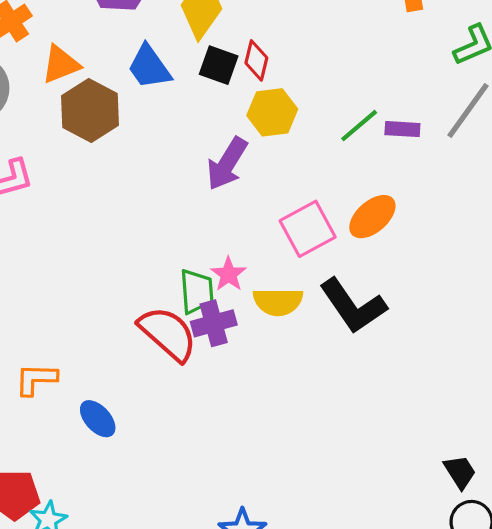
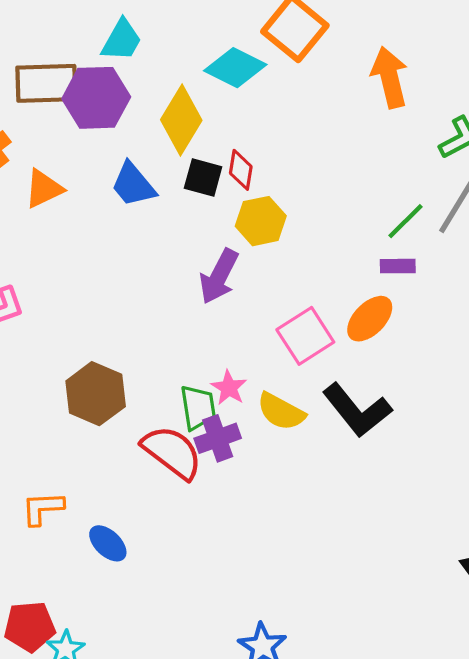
brown hexagon: (90, 111) -> (96, 394), moved
green line: (359, 126) -> (405, 221), moved
purple rectangle: (402, 129) -> (398, 266), moved
yellow semicircle: (278, 302) -> (281, 412), turned 33

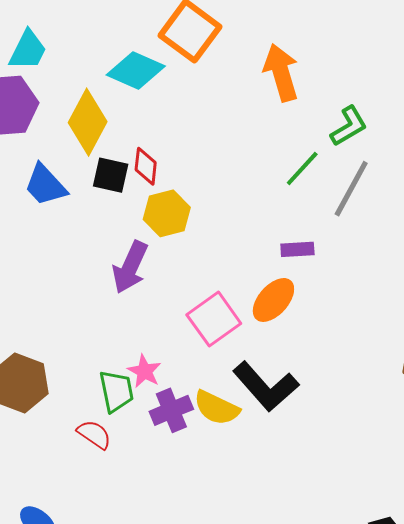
green line: (405, 221) -> (302, 168), moved
yellow semicircle: (281, 412) -> (217, 408), moved
purple cross: (218, 438) -> (171, 410), moved
red semicircle: (172, 452) -> (94, 434), size x0.6

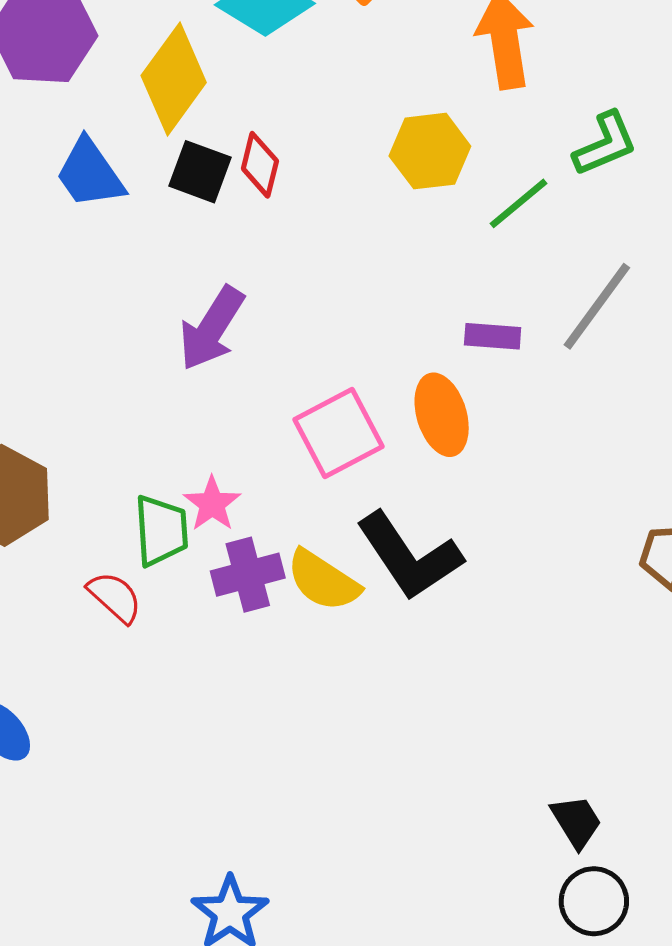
gray line: (351, 189) -> (597, 306), moved
yellow hexagon: (167, 213) -> (430, 151), moved
orange ellipse: (273, 300) -> (442, 415), turned -66

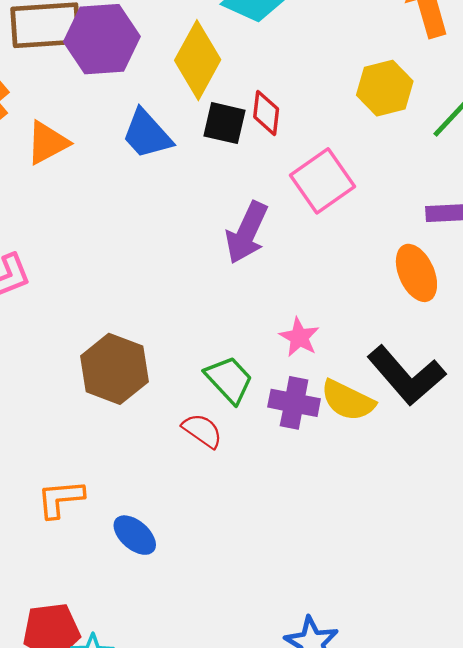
pink square: (339, 433) -> (323, 181), moved
pink star: (212, 504) -> (299, 337), moved
green trapezoid: (161, 530) -> (229, 380), turned -32
purple cross: (248, 575) -> (294, 403), turned 33

